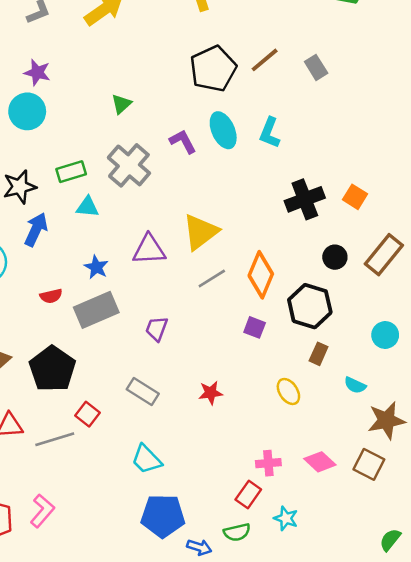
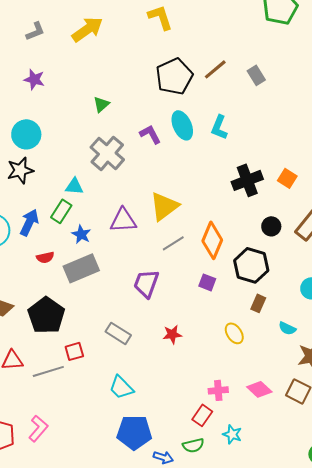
cyan circle: (27, 111) -> (26, 134), moved
green rectangle: (71, 172) -> (61, 211), moved, turned -40
blue arrow: (36, 229) -> (29, 222), moved
purple trapezoid: (157, 329) -> (146, 283), moved, size x1.4
red square: (87, 414) -> (74, 351), turned 36

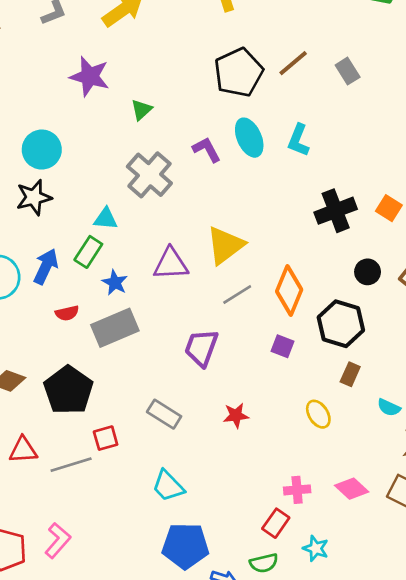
purple star: (34, 79) -> (90, 76), moved, size x1.4

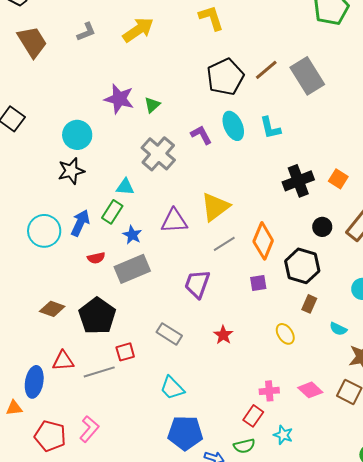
gray rectangle: (348, 71) -> (307, 76), size x1.8
purple star: (90, 76) -> (119, 99), moved
cyan L-shape: (298, 140) -> (270, 128), turned -35
purple square: (282, 346) -> (258, 283), turned -30
red star: (236, 415) -> (223, 335), turned -30

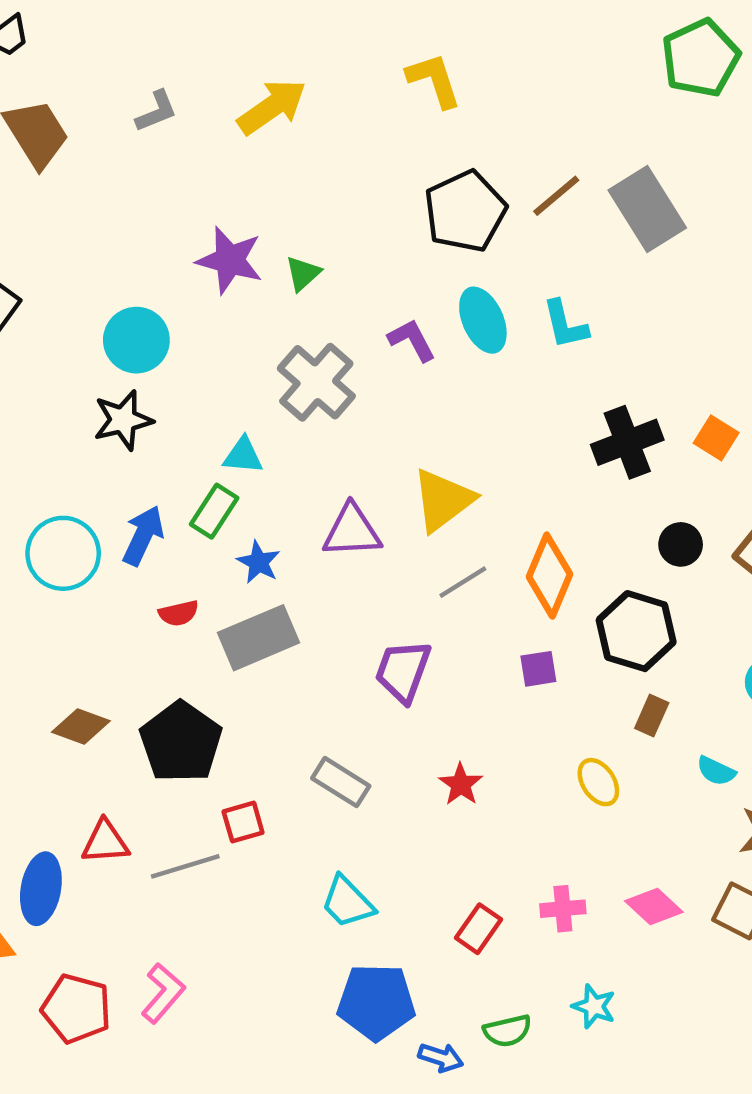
red rectangle: (253, 416) -> (478, 929), moved

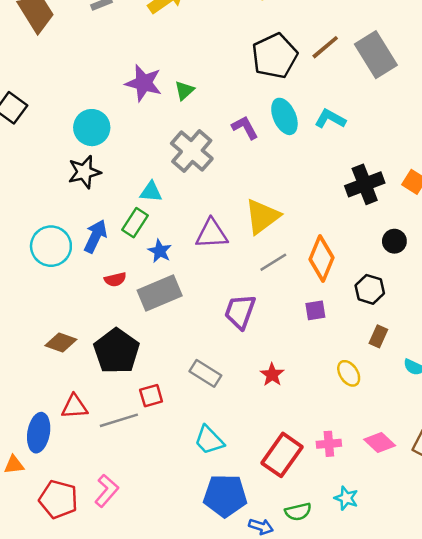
cyan L-shape: (565, 325) -> (330, 119), turned 132
black hexagon: (636, 631) -> (370, 289), size x0.7
red rectangle: (478, 929) -> (282, 455), size x1.6

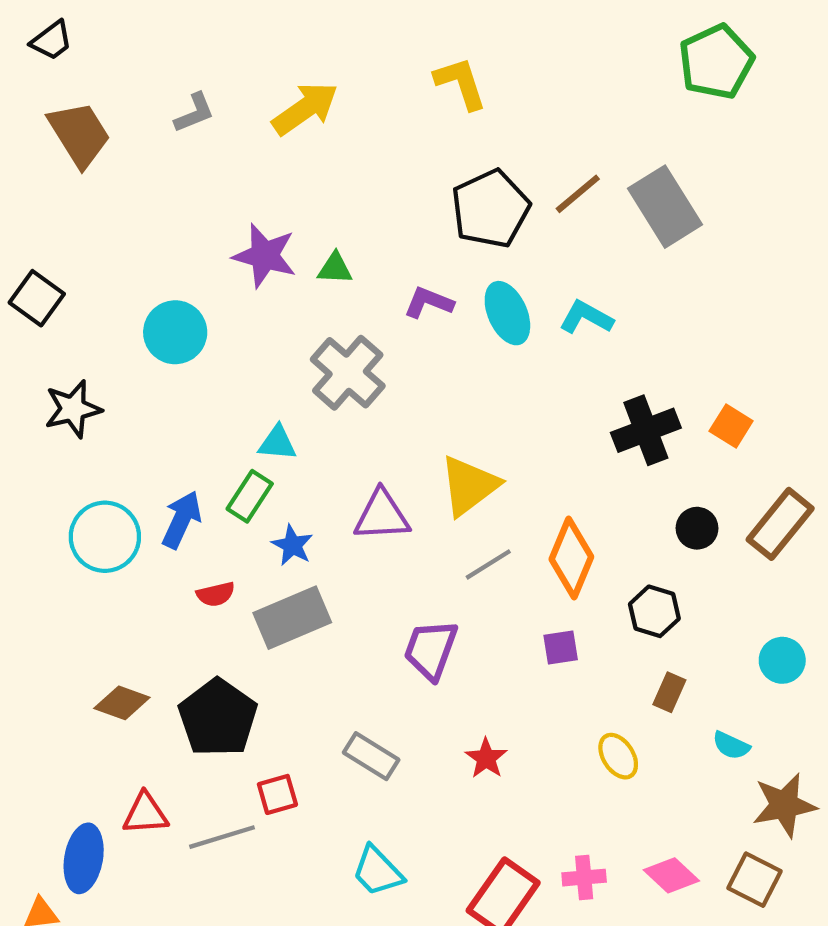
green triangle: (184, 90) -> (335, 268), turned 45
purple L-shape: (245, 128) -> (429, 302), moved, turned -40
black star: (84, 172) -> (73, 409), moved

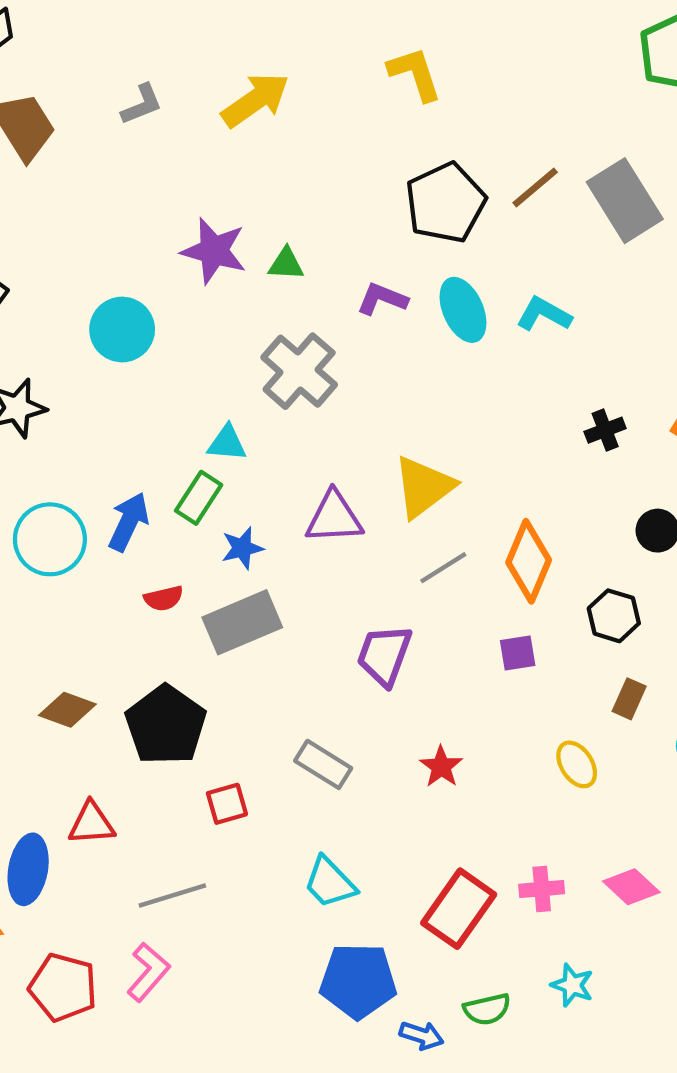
black cross: (646, 430) -> (605, 430), size x0.6
blue star: (292, 545) -> (242, 548), turned 30
gray line: (222, 837) -> (172, 896), moved

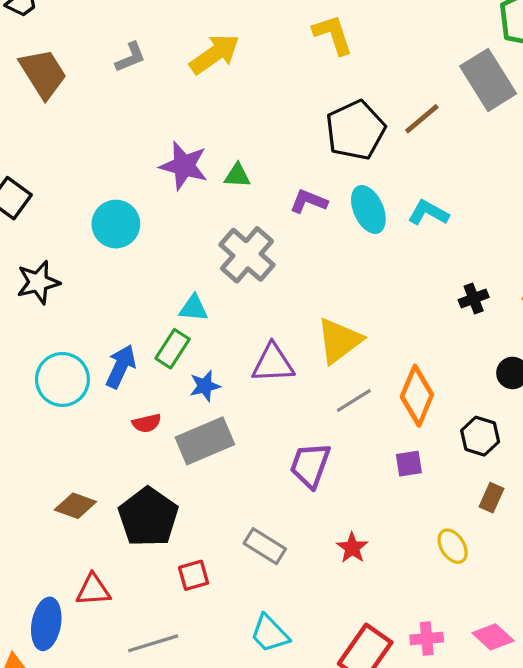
gray rectangle: (625, 201) -> (488, 80), moved

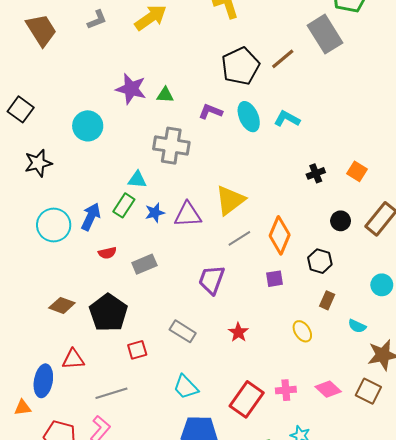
gray cross: (247, 255) -> (171, 146), turned -32
blue star: (205, 386) -> (155, 213), moved
gray rectangle: (205, 441) -> (144, 264), size x0.7

